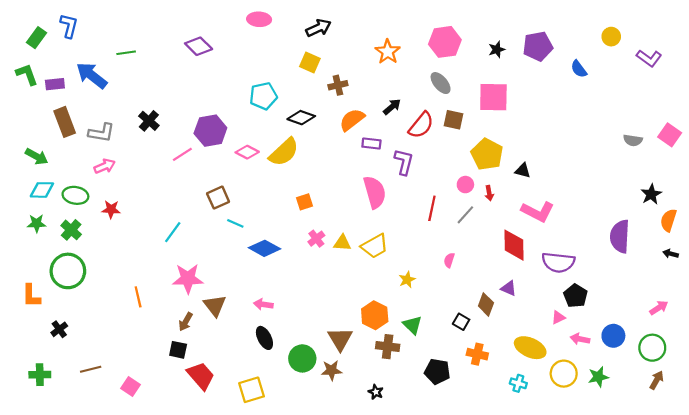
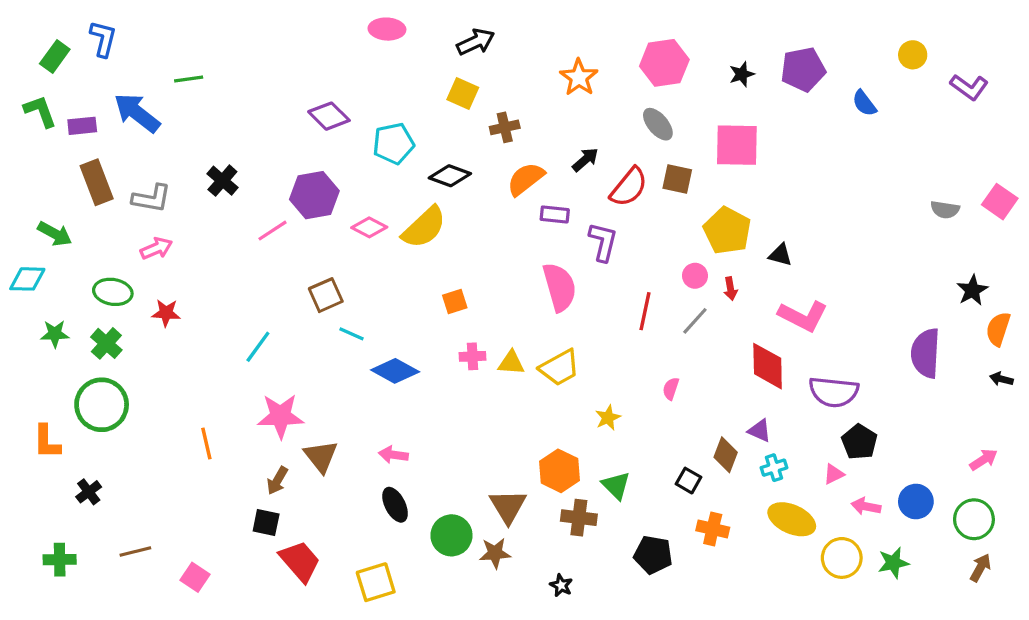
purple diamond: (199, 46) -> (329, 116), moved
cyan diamond: (42, 190) -> (27, 279), moved
pink cross: (316, 239) -> (472, 356), turned 35
cyan cross: (518, 383) -> (774, 468), moved, turned -35

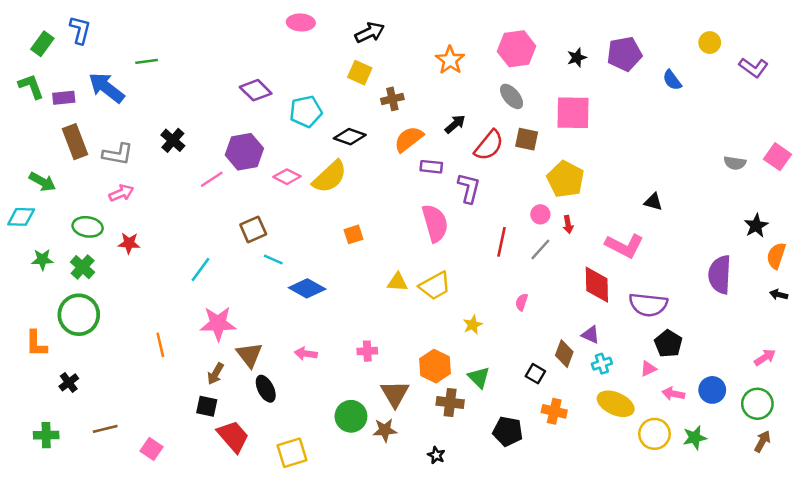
black triangle: (780, 255) -> (653, 202), moved
pink cross: (472, 356) -> (367, 351), moved
black ellipse: (395, 505) -> (266, 389), moved

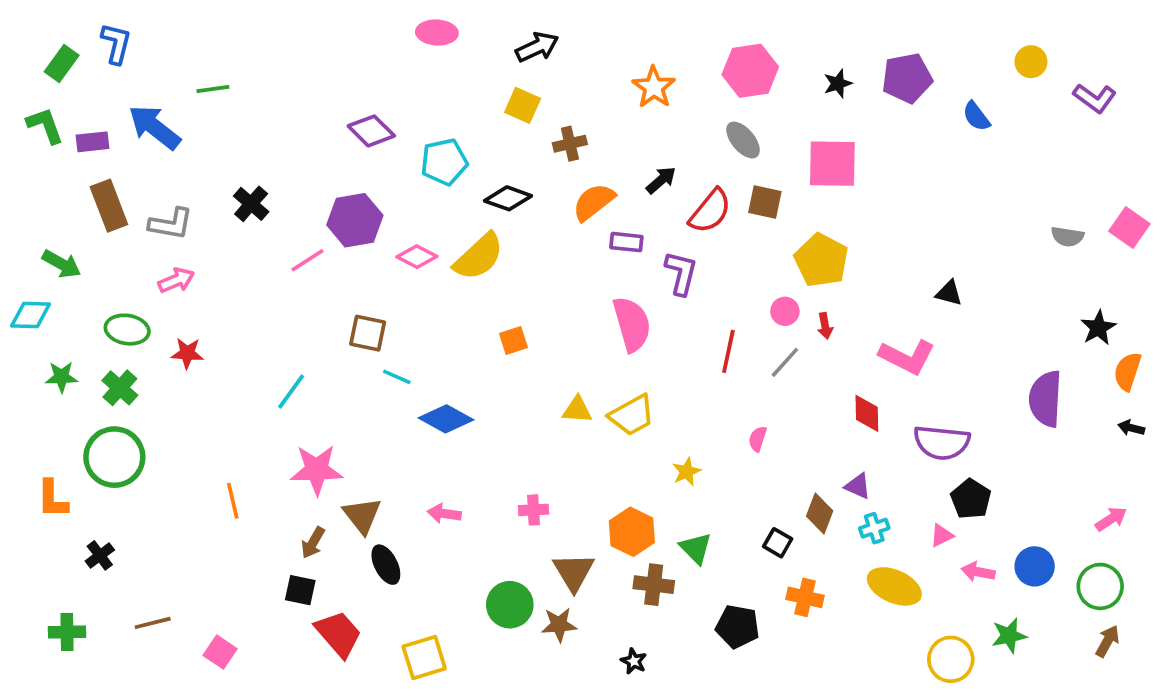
brown square: (253, 229) -> (368, 333), turned 36
red diamond: (597, 285) -> (867, 413), size x0.7
yellow circle: (655, 434) -> (951, 659), moved

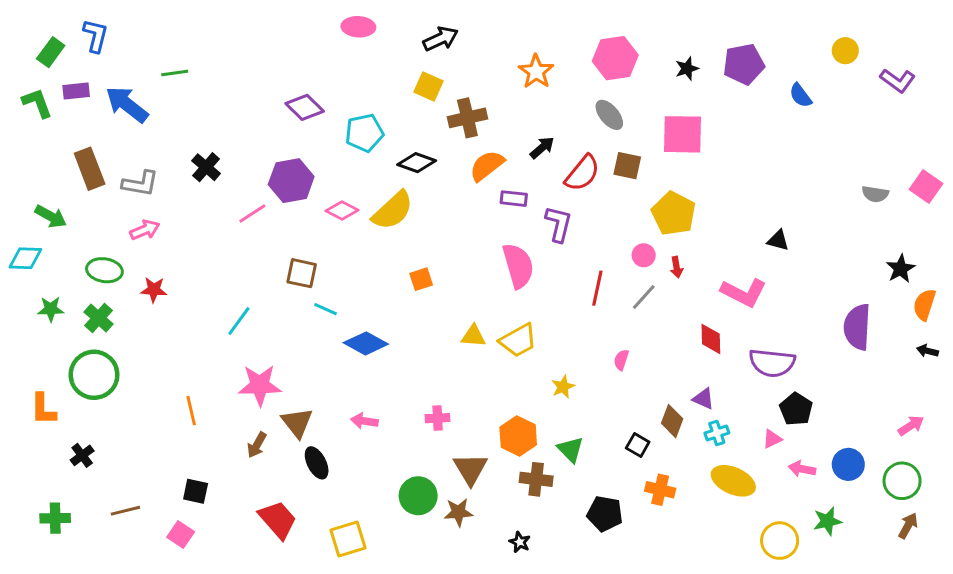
purple rectangle: (93, 142) -> (76, 91), moved
brown cross: (570, 144) -> (467, 118), size x1.4
black square: (300, 590) -> (196, 491), moved

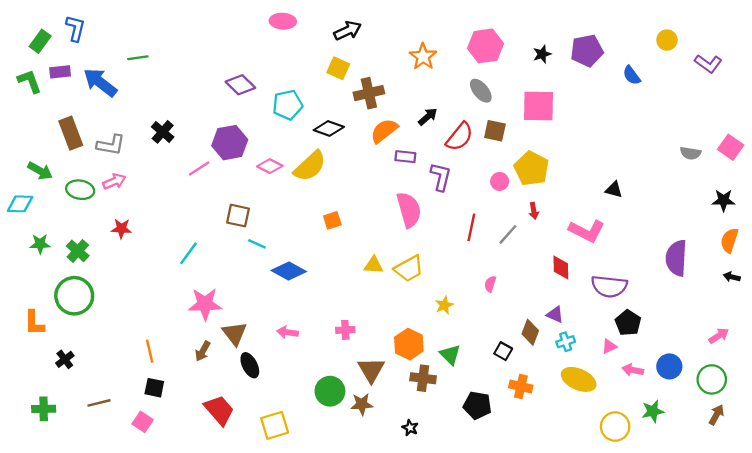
pink circle: (644, 255) -> (500, 181), moved
black star: (901, 269) -> (724, 200), moved, turned 30
green ellipse: (104, 270) -> (80, 190), moved
orange line: (191, 411) -> (150, 351), moved

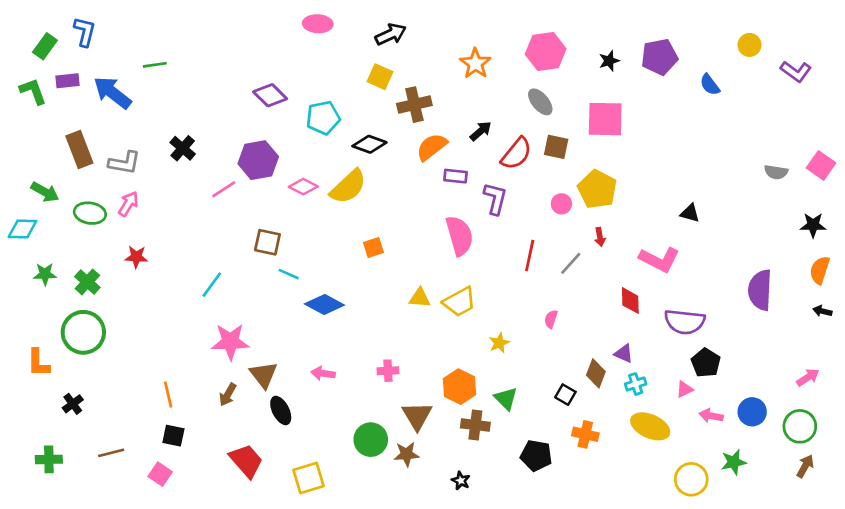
pink arrow: (114, 181) -> (128, 204), turned -35

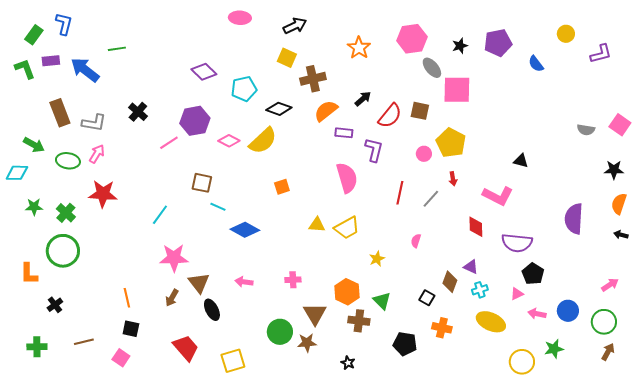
purple L-shape: (796, 71) -> (601, 54), turned -50
gray ellipse: (540, 102) -> (432, 68), moved
red star: (136, 257) -> (103, 194), size x1.6

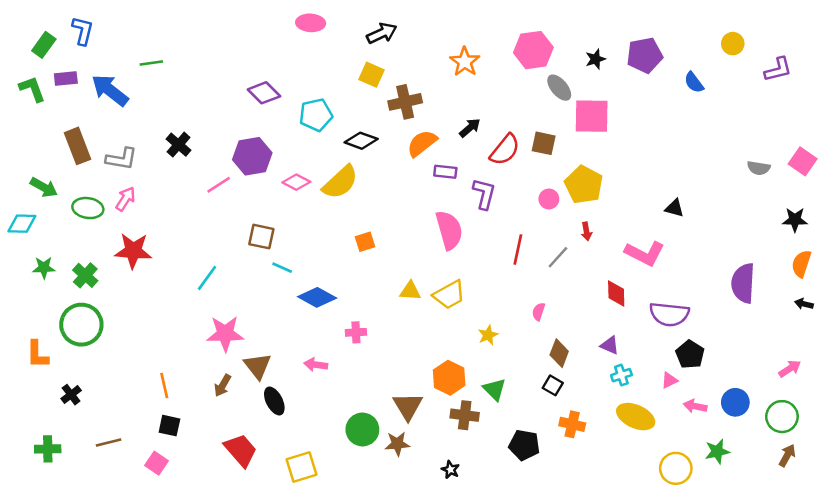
pink cross: (293, 280) -> (356, 332), moved
brown diamond: (450, 282) -> (559, 353), moved

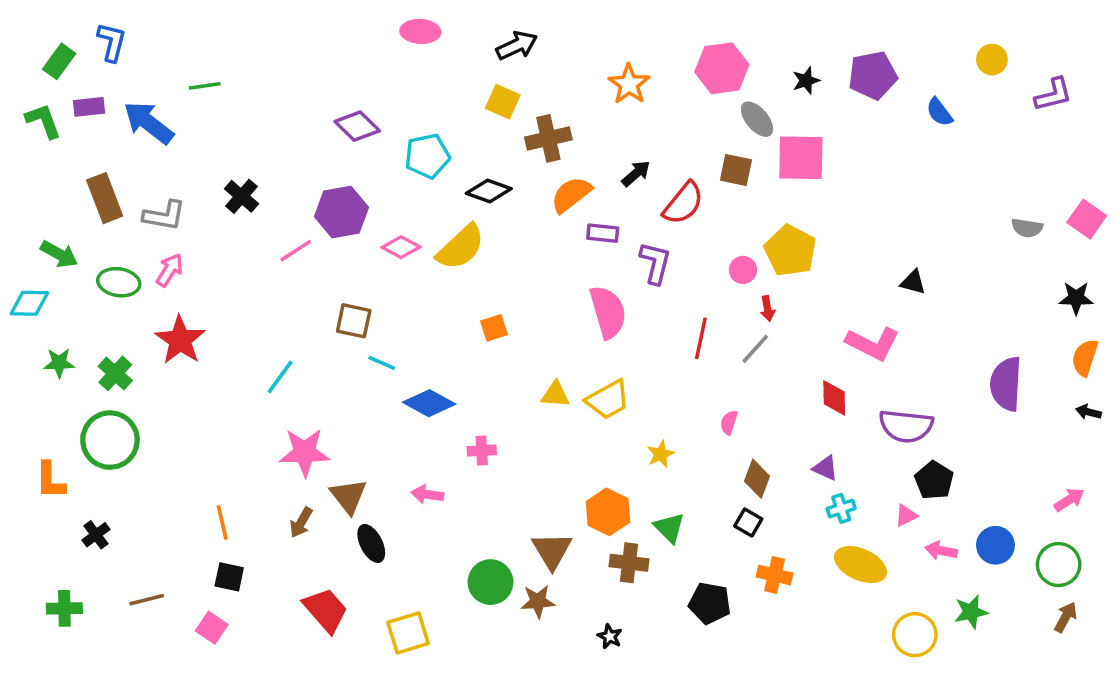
brown square: (544, 143) -> (736, 170), moved
red arrow: (586, 231) -> (768, 309), moved
red star: (133, 251) -> (180, 340), turned 30

